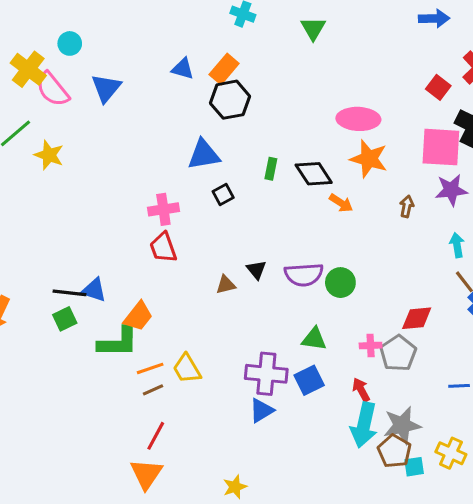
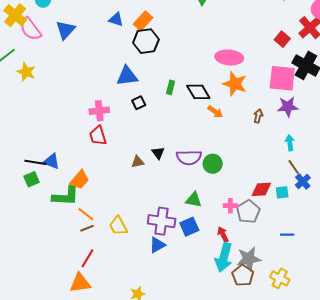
orange line: (150, 368) -> (86, 214), turned 54
yellow trapezoid: (187, 369) -> (118, 226), moved
cyan square: (414, 467) -> (282, 192), moved
orange triangle: (146, 474) -> (80, 283), turned 45

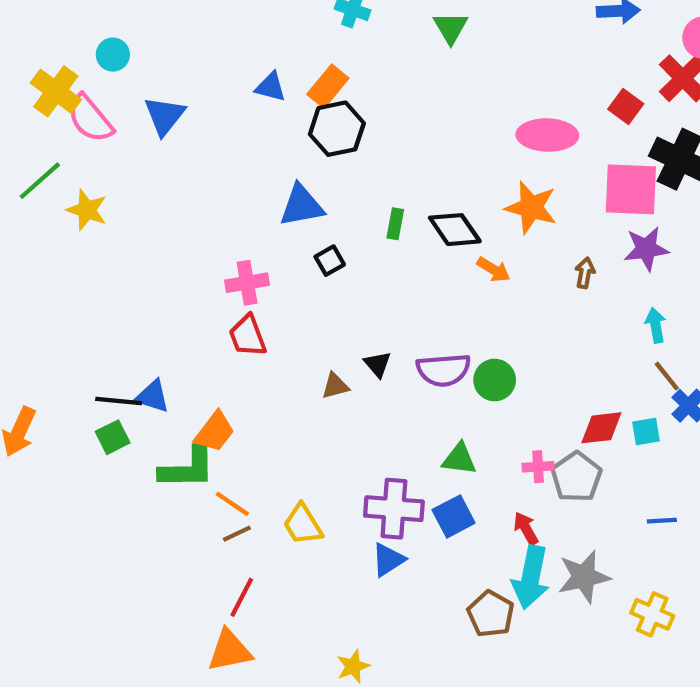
pink ellipse: (229, 57) -> (547, 135), moved
brown pentagon: (243, 275) -> (491, 614), moved

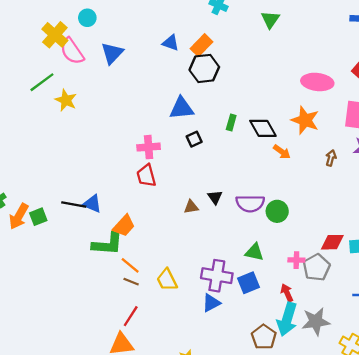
green square: (113, 437) -> (38, 217), moved
brown line: (237, 534) -> (131, 282), turned 42

